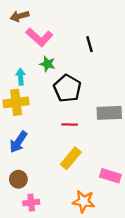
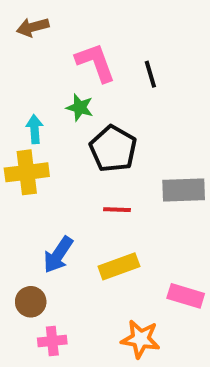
pink L-shape: (39, 37) -> (95, 62), moved, turned -152
blue arrow: (18, 142) -> (58, 255), moved
yellow rectangle: (71, 158) -> (119, 266), turned 30

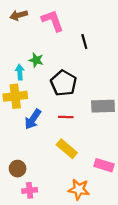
pink L-shape: (95, 62) -> (53, 21), moved
green star: (80, 108) -> (36, 60), moved
blue arrow: (58, 255) -> (33, 119), moved
yellow rectangle: (119, 266) -> (67, 149), turned 60

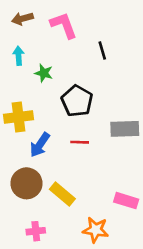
cyan arrow: (20, 72) -> (19, 56), moved
yellow rectangle: (67, 149) -> (62, 194), moved
brown circle: (18, 169) -> (26, 183), moved, size x1.5

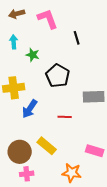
red line: (80, 142) -> (65, 117), moved
brown circle: (26, 183) -> (20, 152), moved

